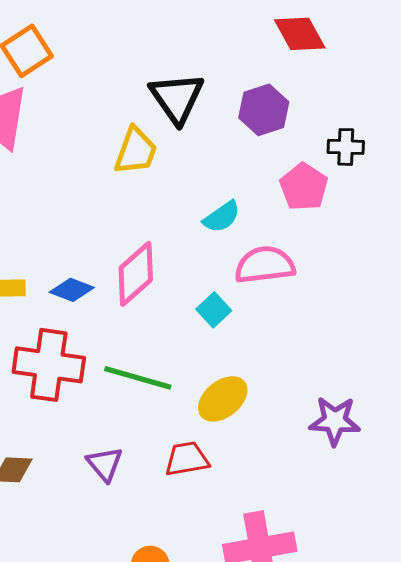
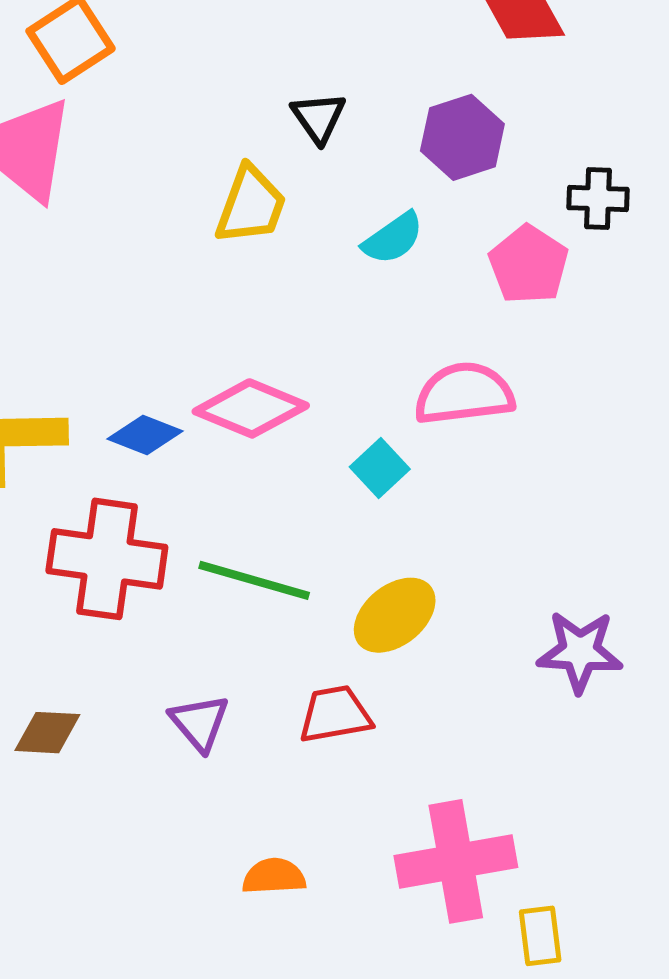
black triangle: (177, 98) -> (319, 118), size x0.6
cyan semicircle: (222, 217) -> (393, 238), moved
pink diamond: (136, 274) -> (251, 408), turned 64

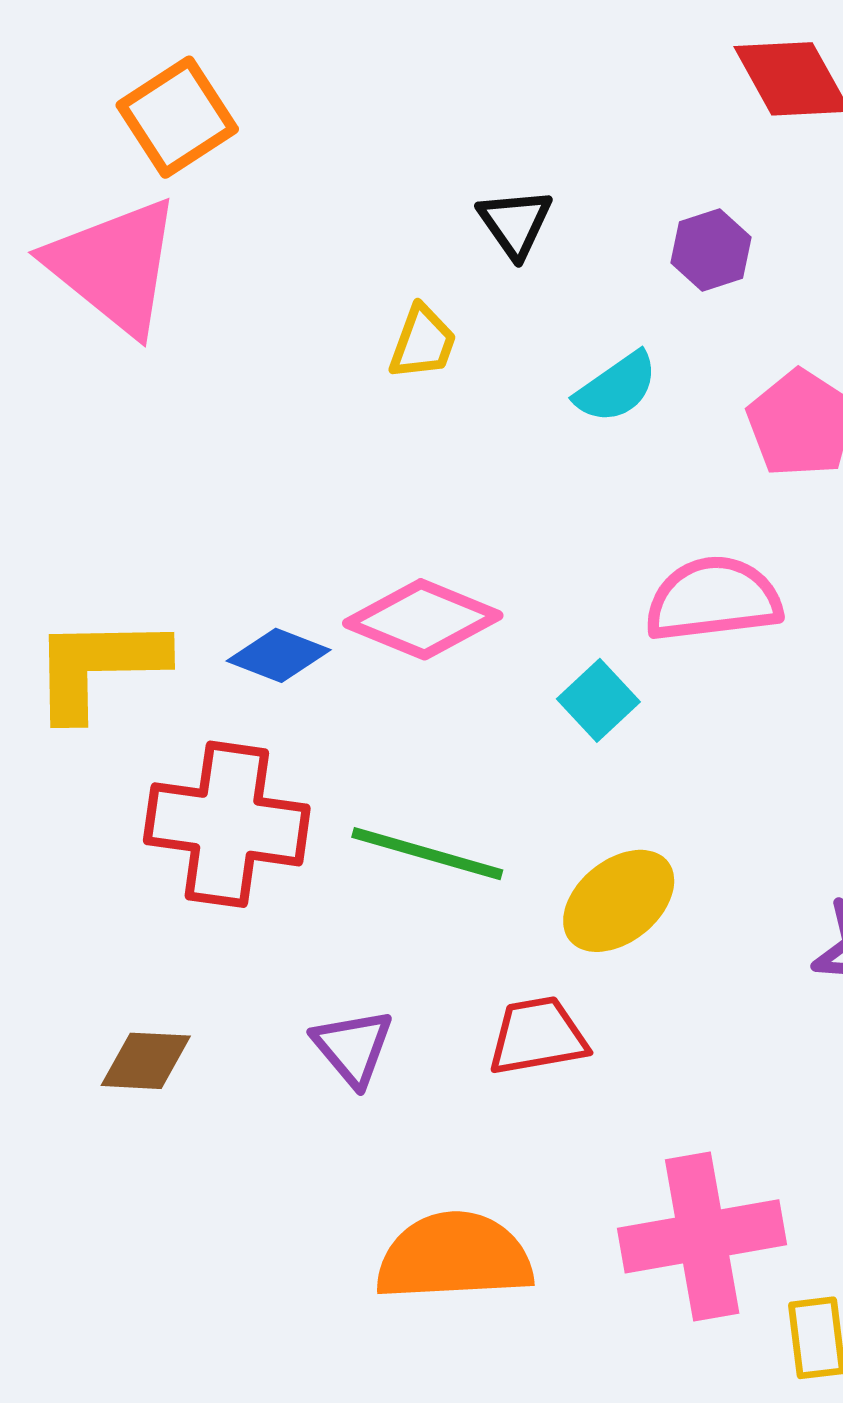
purple hexagon: (462, 137) -> (711, 250), size x0.7
yellow trapezoid: (251, 205) -> (423, 342), size x0.7
orange semicircle: (274, 876) -> (454, 1257), size x1.8

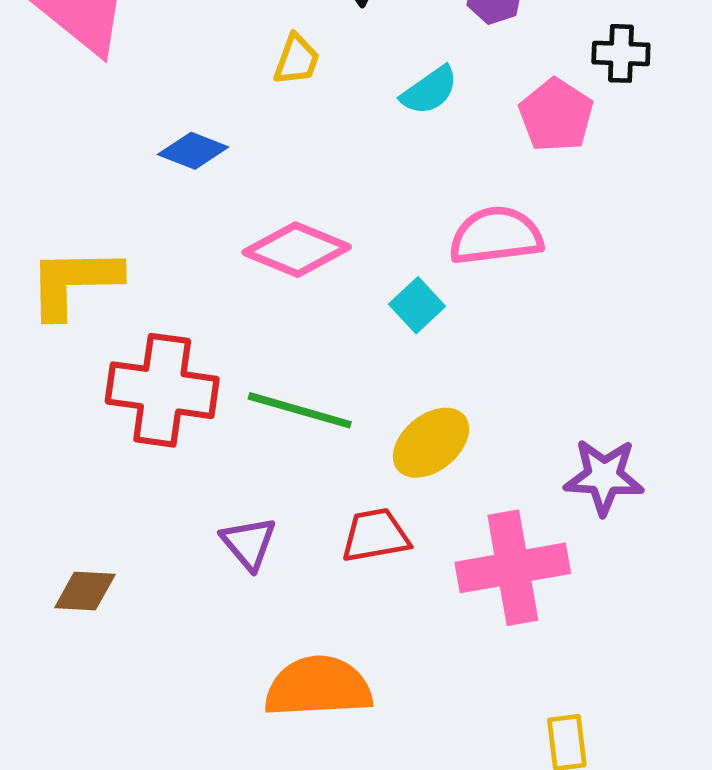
blue diamond: (279, 655) -> (193, 151), moved
brown diamond: (146, 1061) -> (85, 591), moved
pink cross: (702, 1236) -> (513, 568), moved

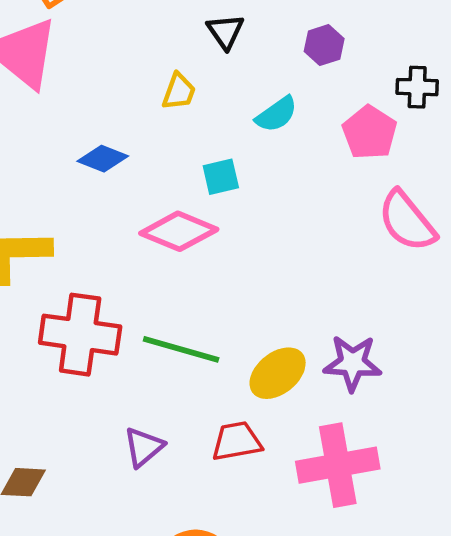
pink semicircle: (496, 236) -> (407, 221), moved, turned -122
cyan square: (417, 305) -> (221, 177), moved, turned 30
purple star: (604, 477) -> (353, 363), moved
purple triangle: (249, 543) -> (144, 447), turned 30

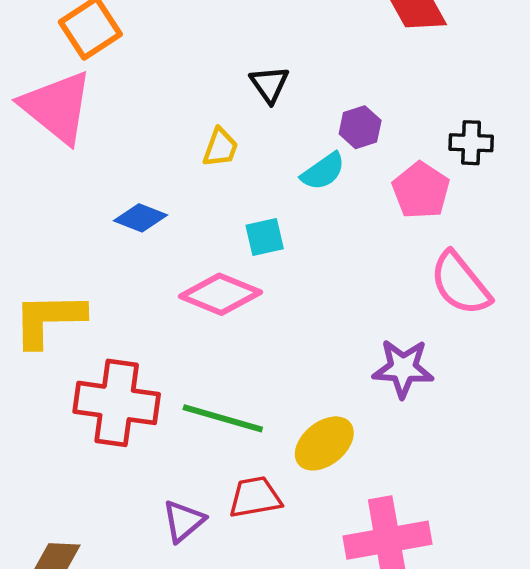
purple hexagon: (324, 45) -> (360, 127), moved
purple star: (353, 363) -> (403, 368), moved
red trapezoid: (237, 441) -> (255, 497), moved

